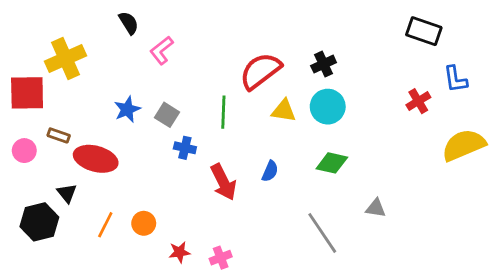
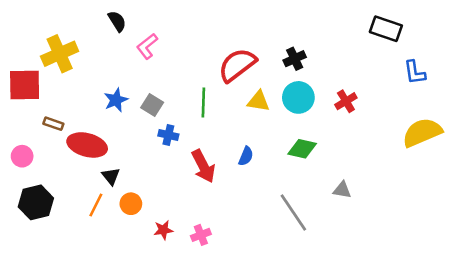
red cross: (418, 101) -> (346, 101), moved
pink circle: (24, 151) -> (22, 156), moved
black triangle: (67, 193) -> (111, 176), moved

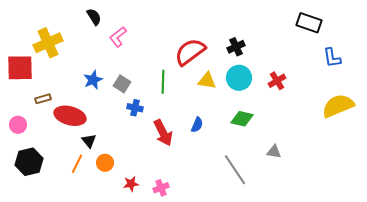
brown rectangle: (53, 124) -> (43, 99), turned -35

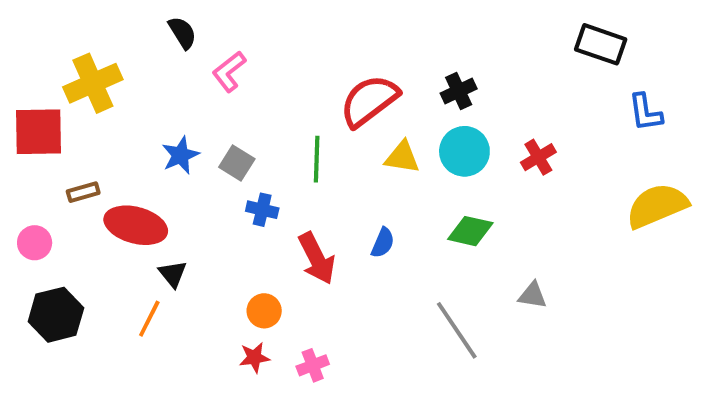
orange circle: (105, 163) -> (264, 311), moved

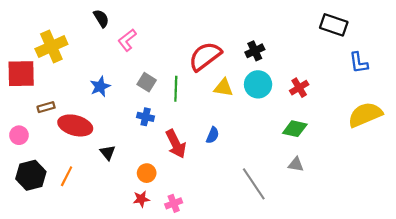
gray square: (237, 163) -> (147, 82), moved
green diamond: (470, 231) -> (295, 129), moved
black triangle: (173, 274) -> (108, 153), moved
orange line: (149, 319) -> (67, 176), moved

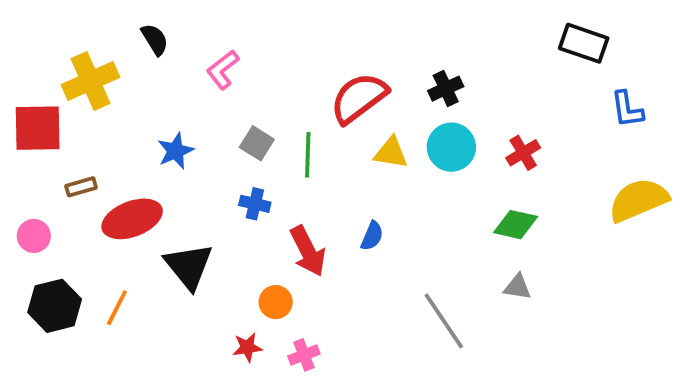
black semicircle: (101, 18) -> (155, 39), moved
red ellipse: (75, 125) -> (132, 219), turned -36
black triangle: (108, 153) -> (189, 266), size x1.8
orange circle: (147, 173) -> (276, 302), moved

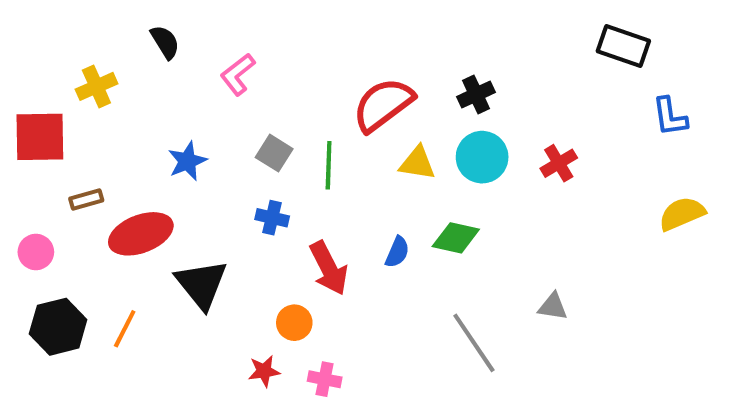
yellow cross: (90, 81) -> (96, 86), size x0.7
yellow semicircle: (638, 200) -> (682, 214), size x0.7
green diamond: (516, 225) -> (456, 238), moved
pink cross: (304, 355) -> (325, 379), turned 32

